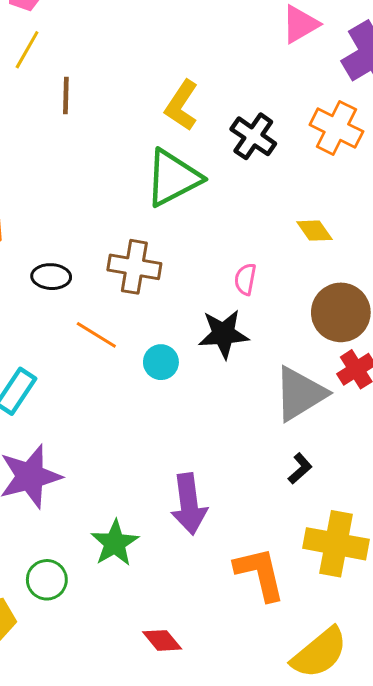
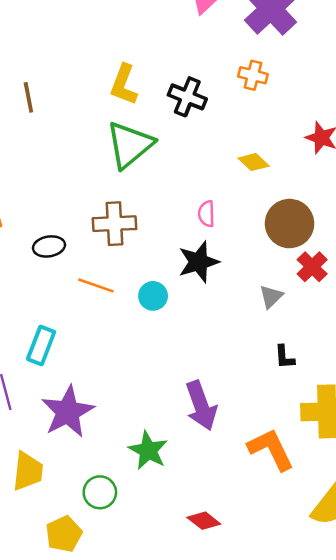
orange cross: (336, 128) -> (253, 75), size x0.7
gray triangle: (300, 394) -> (271, 297), size x0.5
black L-shape: (300, 468) -> (285, 357), turned 140

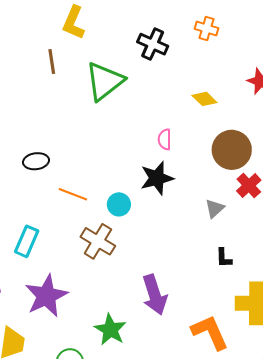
yellow L-shape: (124, 85) -> (74, 23), moved
brown line: (28, 97) -> (52, 62), moved
brown cross: (114, 224) -> (98, 241), moved, turned 32

